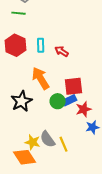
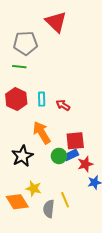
gray semicircle: (48, 139) -> (49, 209), moved, turned 42
yellow star: (33, 142) -> (34, 188), moved
orange diamond: (25, 157) -> (17, 202), moved

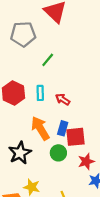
green line: (19, 67) -> (48, 60), moved, turned -56
blue rectangle: (71, 155) -> (63, 128), moved, turned -48

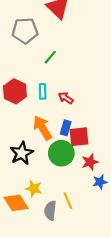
green circle: (58, 153) -> (61, 153), size x1.5

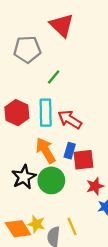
cyan rectangle: (43, 91) -> (46, 113), size x1.6
red arrow: (66, 98) -> (70, 120), size x1.5
green circle: (61, 153) -> (51, 180), moved
yellow star: (34, 189) -> (36, 224), moved

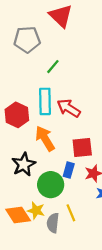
red hexagon: (17, 113) -> (17, 115), moved
blue rectangle: (70, 151) -> (69, 170), moved
green circle: (51, 180) -> (51, 185), moved

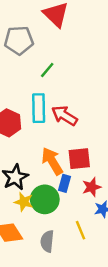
orange arrow: (45, 139) -> (52, 161), moved
yellow star: (36, 211) -> (24, 202), moved
yellow line: (71, 213) -> (80, 230), moved

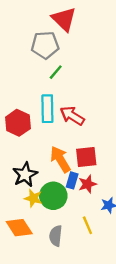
gray pentagon: (19, 40) -> (45, 45), moved
red star: (92, 187) -> (87, 184), moved

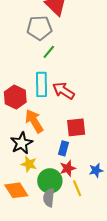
orange arrow: (60, 159) -> (34, 121), moved
red star: (87, 184) -> (68, 168), moved
green circle: (53, 196) -> (50, 181), moved

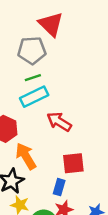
green line: (49, 52) -> (33, 78), moved, turned 32
cyan rectangle: (41, 84) -> (34, 97), moved, turned 65

